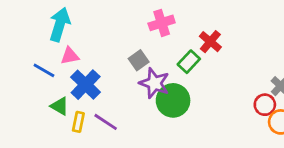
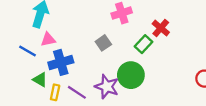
purple star: (154, 83) -> (107, 87), moved
blue cross: (86, 85) -> (61, 62), turned 30

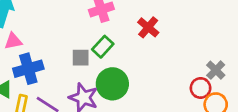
gray square: (103, 43) -> (81, 58), moved, turned 35
green rectangle: (144, 44) -> (103, 47), moved

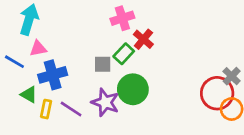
red cross: (148, 27) -> (143, 39), moved
red circle: (201, 88) -> (217, 93), size x1.6

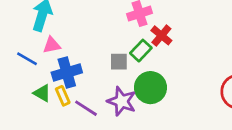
yellow rectangle: (46, 109) -> (63, 96), moved, turned -36

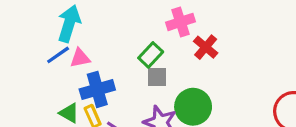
green rectangle: (141, 51) -> (151, 55), moved
blue line: (27, 59) -> (58, 55), moved, turned -65

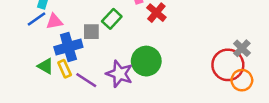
gray square: (157, 77) -> (91, 32), moved

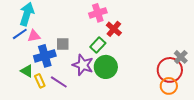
green rectangle: (112, 19) -> (98, 45), moved
yellow rectangle: (65, 69) -> (40, 81), moved
purple star: (119, 74) -> (83, 65), moved
orange circle: (242, 80) -> (169, 86), moved

